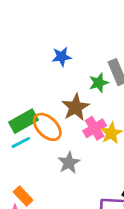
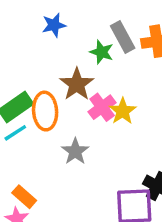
green star: (99, 83) -> (102, 52), turned -30
orange ellipse: (47, 127) -> (45, 111), turned 48

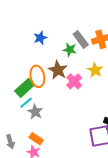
orange ellipse: (45, 111) -> (37, 76), moved
yellow star: (123, 111) -> (95, 70), moved
gray star: (75, 151) -> (35, 112), moved

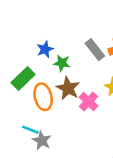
green star: (70, 50) -> (62, 63), moved
green rectangle: (25, 88) -> (23, 78), moved
cyan line: (26, 103) -> (30, 130), turned 64

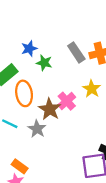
brown star: (68, 88) -> (50, 109), moved
gray star: (42, 140) -> (37, 129), moved

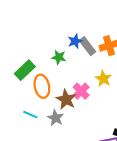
blue star: (29, 49) -> (75, 41), moved

